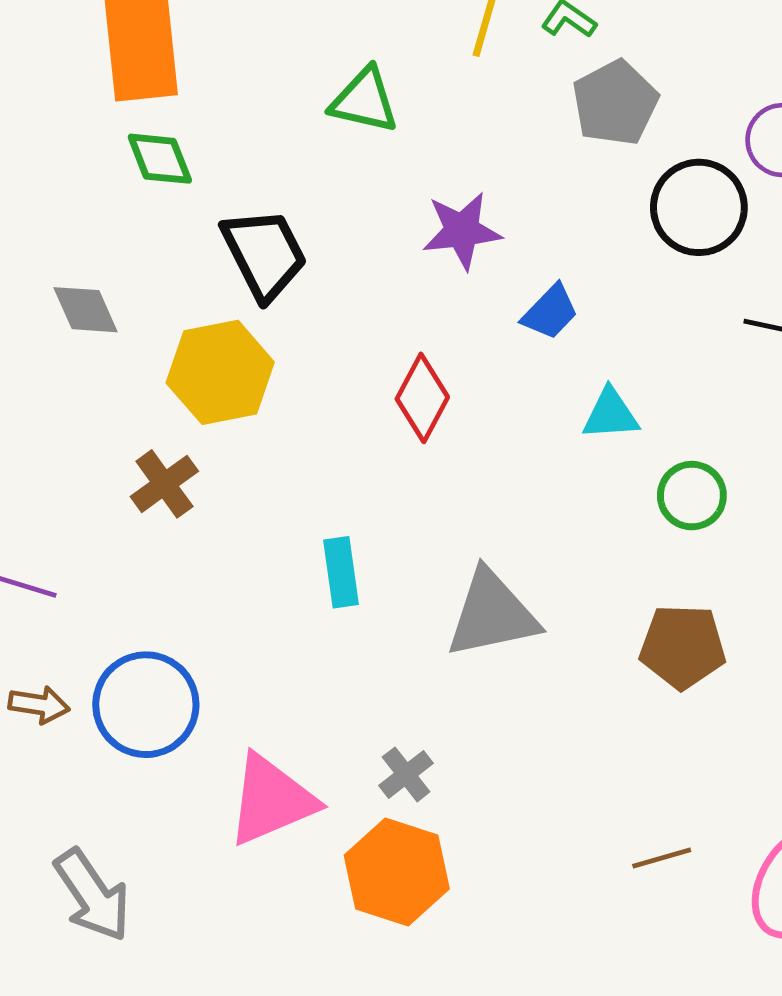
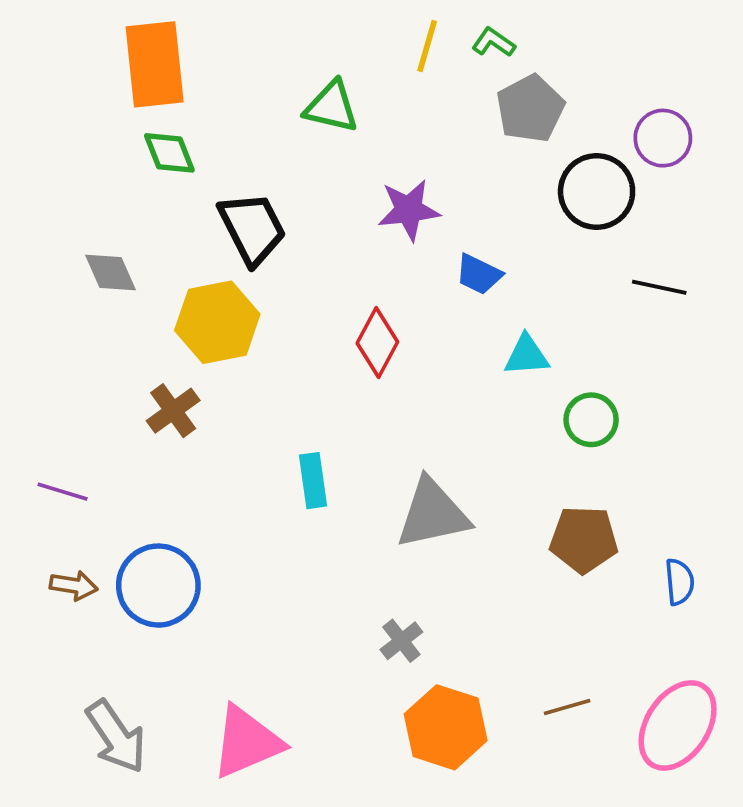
blue trapezoid: (550, 312) -> (479, 274), turned 72
gray cross: (406, 774) -> (401, 641), moved
pink triangle: (271, 800) -> (247, 742), moved
orange hexagon: (397, 872) -> (446, 727), moved

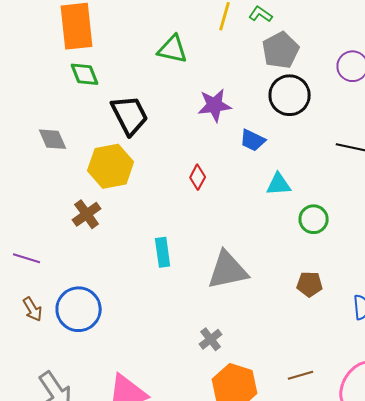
black circle: (597, 191) -> (290, 95), moved
red diamond: (377, 342) -> (198, 177), size x0.7
brown pentagon: (584, 539) -> (310, 284), size x0.7
brown arrow: (74, 586) -> (33, 309), turned 50

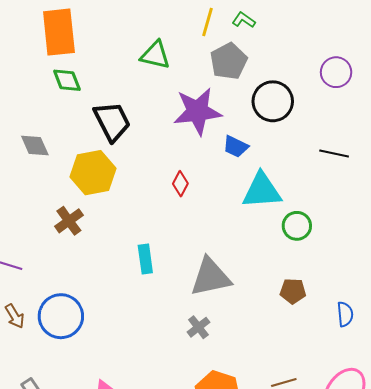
gray pentagon: (281, 50) -> (229, 61), moved
purple star: (215, 105) -> (197, 111), size x1.4
cyan triangle: (279, 184) -> (262, 191), size x1.6
gray cross: (211, 339) -> (198, 327), moved

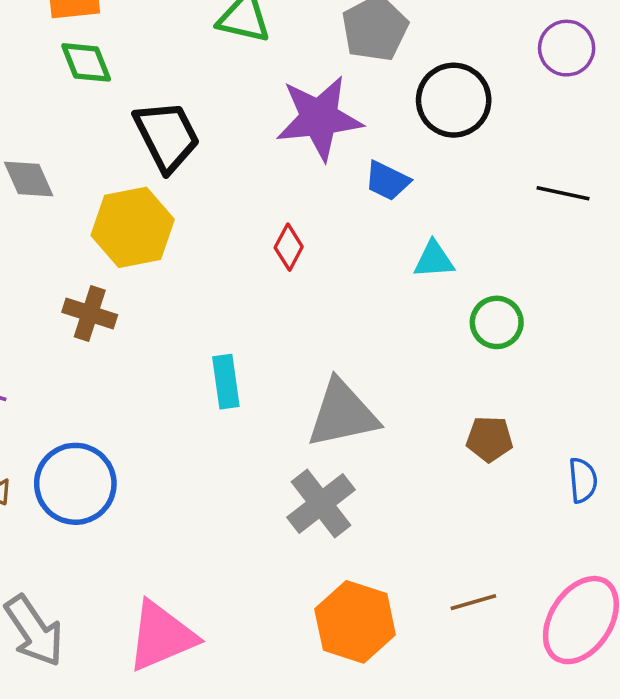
cyan triangle: (262, 191) -> (434, 260), size x0.6
brown cross: (69, 221) -> (90, 313), turned -36
gray cross: (198, 327) -> (321, 504), size x1.6

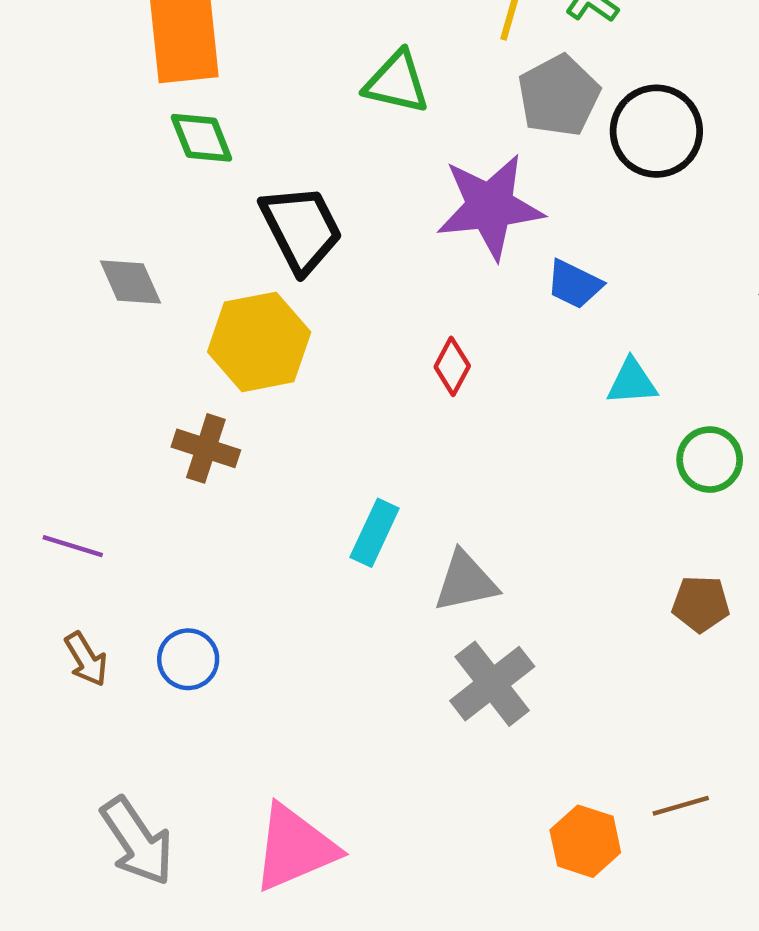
black circle: (454, 100) -> (656, 131), moved
cyan rectangle: (226, 382) -> (375, 533), turned 33
gray triangle: (342, 414) -> (466, 582), moved, size x0.7
blue circle: (75, 484) -> (188, 659), size x0.6
orange hexagon: (355, 622) -> (585, 841), moved, size x0.7

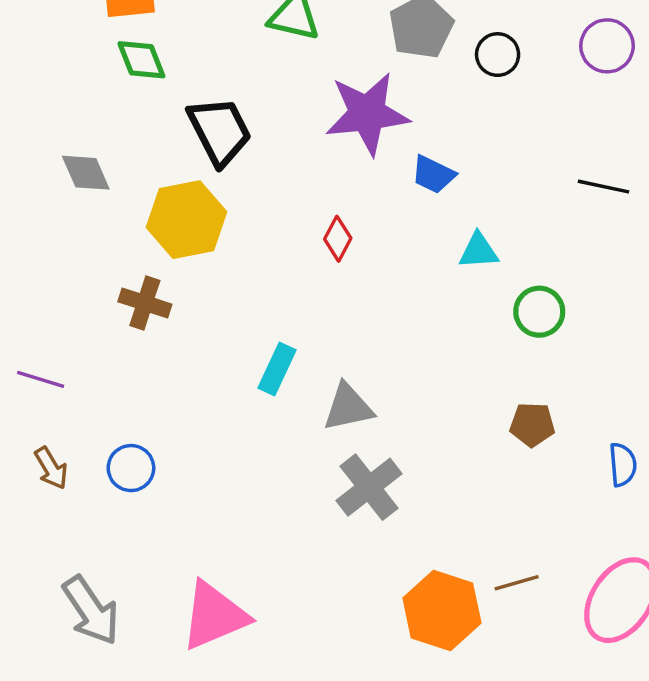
black circle: (656, 131) -> (498, 55), size x0.6
orange hexagon: (585, 841) -> (442, 611), size x1.4

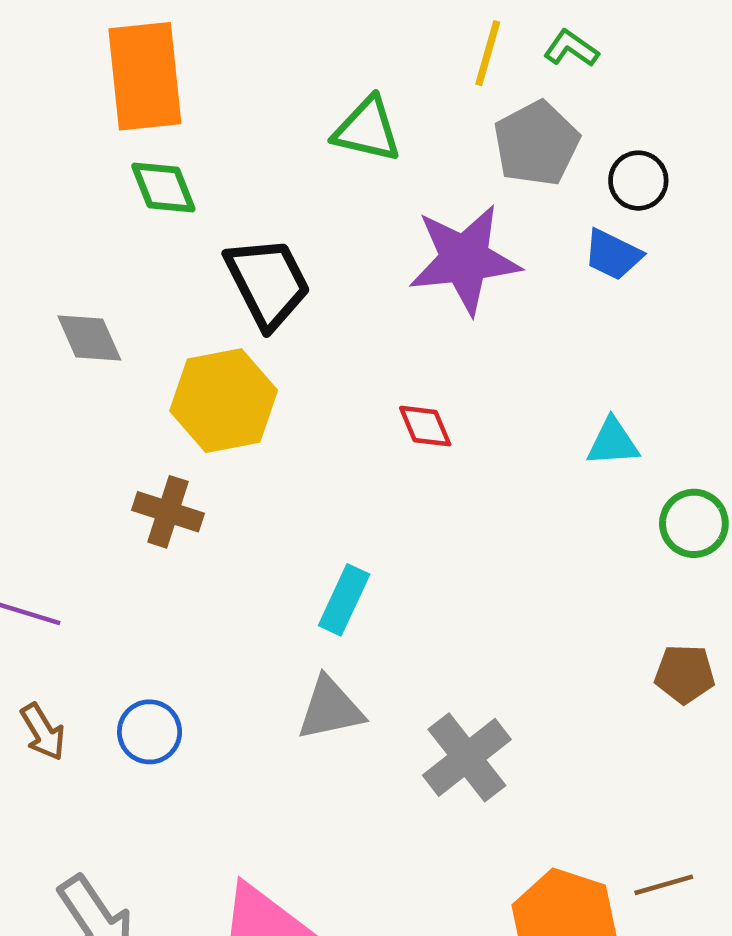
blue trapezoid: (433, 174) -> (613, 255), moved
red diamond: (338, 239) -> (425, 426), turned -51
gray triangle: (348, 407) -> (330, 709), moved

